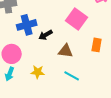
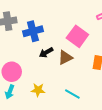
blue cross: (27, 25) -> (33, 31), moved
brown triangle: (66, 51) -> (65, 58), moved, turned -35

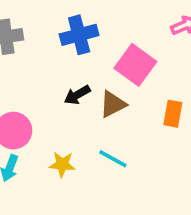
blue cross: (33, 31) -> (79, 35), moved
cyan line: (72, 94) -> (113, 159), moved

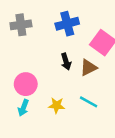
black arrow: (77, 95) -> (66, 62), turned -77

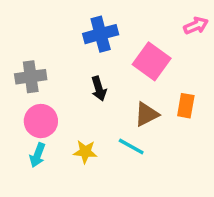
gray cross: (21, 25) -> (31, 77), moved
brown triangle: (89, 68) -> (147, 114), moved

